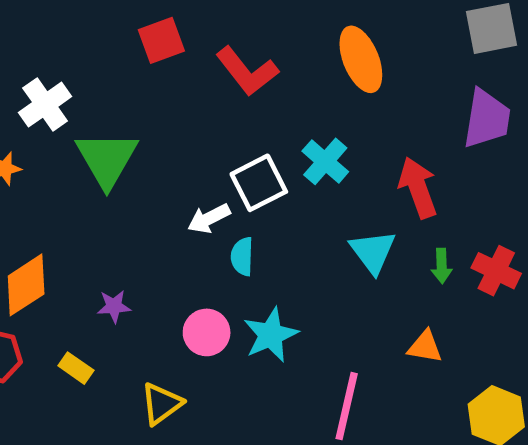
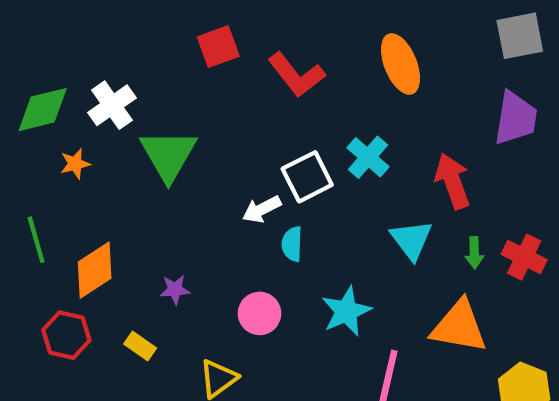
cyan star: (271, 335) -> (346, 311), moved
orange triangle: (425, 347) -> (459, 326), size x1.8

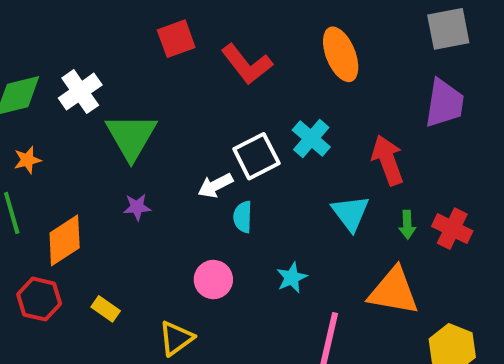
orange star: (75, 164) -> (27, 160), moved
purple star: (175, 290) -> (137, 207), moved
cyan star: (346, 311) -> (292, 278), size x0.7

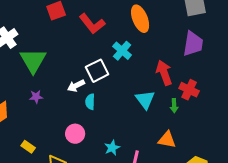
cyan cross: (311, 139) -> (122, 51), moved
red cross: (452, 229) -> (189, 90), moved
cyan star: (292, 278) -> (112, 148), moved
orange triangle: (394, 291) -> (167, 140), size x0.7
yellow rectangle: (106, 309) -> (28, 147), moved

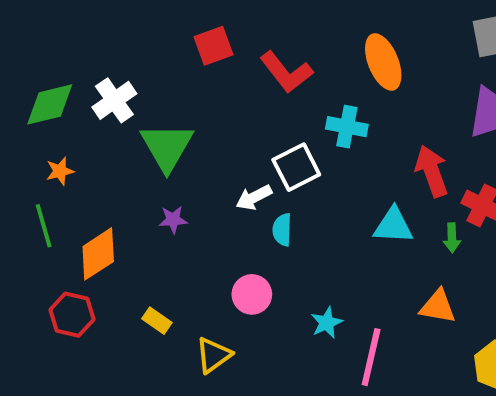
cyan cross: (122, 51) -> (347, 127), turned -30
cyan triangle: (145, 100) -> (393, 226), turned -50

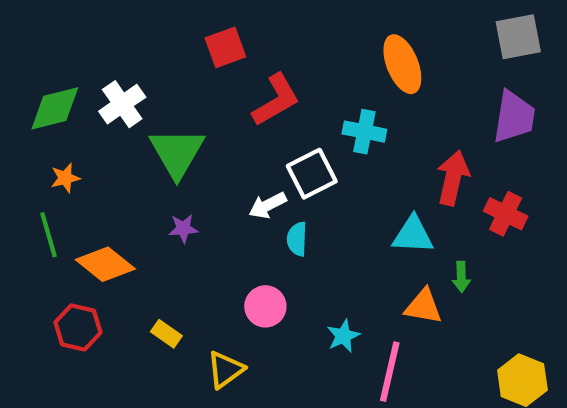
red L-shape: (286, 72) -> (276, 100), moved, turned -82
red arrow: (432, 171) -> (453, 178), turned 33
green arrow: (452, 238) -> (461, 277), moved
orange diamond: (98, 254) -> (105, 264), turned 72
orange triangle: (438, 307) -> (423, 306), moved

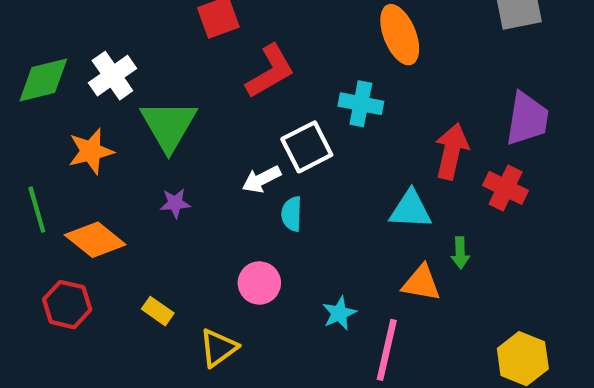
purple trapezoid: (514, 117) -> (527, 119), moved
orange star: (65, 178) -> (91, 151), moved, size x1.5

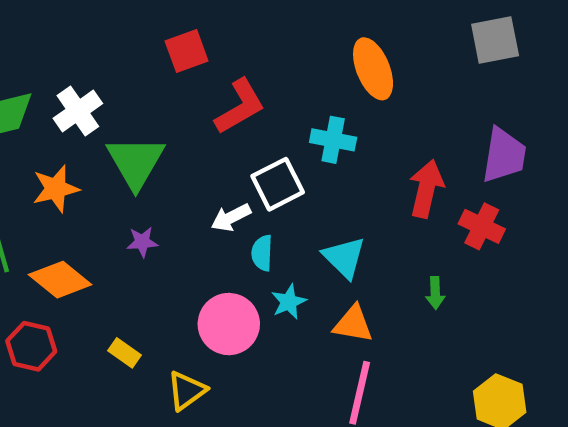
cyan triangle: (411, 210) -> (344, 257), moved, turned 42
pink circle: (259, 283) -> (229, 324), size x1.4
orange triangle: (421, 283) -> (353, 324), moved
cyan star: (339, 313) -> (289, 302), moved

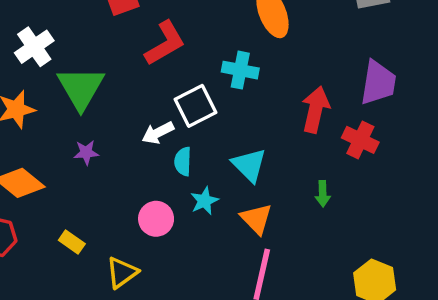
pink circle: (229, 324) -> (156, 219), size x0.7
orange triangle: (353, 324) -> (256, 219), turned 36

